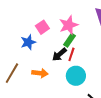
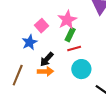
black arrow: (59, 54) -> (47, 59), moved
red line: (71, 54) -> (74, 48), turned 64

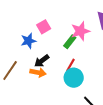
pink star: (67, 20) -> (80, 31), moved
red line: (74, 48) -> (70, 65), moved, turned -56

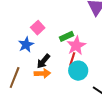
pink star: (80, 31) -> (76, 46), moved
green rectangle: (70, 42) -> (67, 36), turned 40

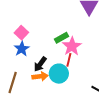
pink square: (38, 28) -> (21, 33), moved
cyan circle: (78, 71) -> (59, 74), moved

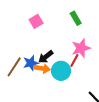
green rectangle: (61, 38) -> (76, 18), moved, turned 72
blue star: (22, 49) -> (31, 63), moved

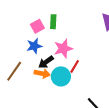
green rectangle: (76, 18) -> (53, 22), moved, turned 32
pink star: (81, 48) -> (63, 49), moved
blue star: (31, 63) -> (34, 46), moved

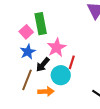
green rectangle: (53, 22) -> (41, 24), size x1.5
brown line: (14, 71) -> (27, 80), moved
orange arrow: (42, 74) -> (46, 91), moved

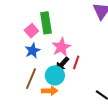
black arrow: (43, 65) -> (62, 64), moved
cyan circle: (61, 75) -> (55, 75), moved

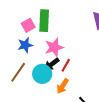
orange arrow: (50, 91) -> (63, 86), moved, turned 112

